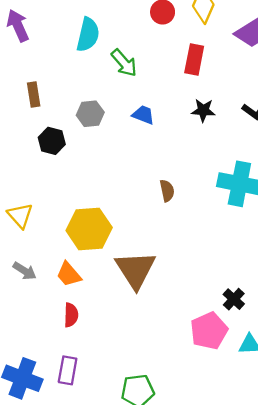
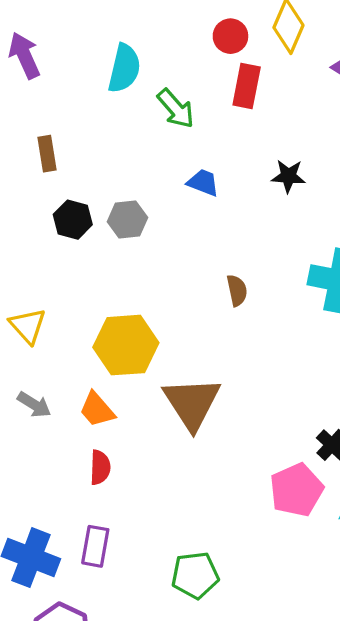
red rectangle: (194, 59) -> (247, 86), moved
gray hexagon: (90, 114) -> (127, 220), moved

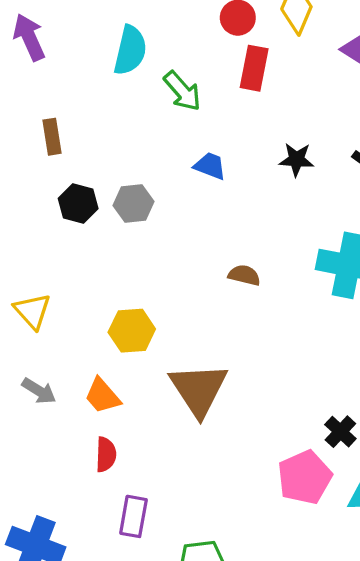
brown semicircle: (237, 290) -> (244, 275), turned -64
yellow hexagon: (126, 345) -> (132, 331), size x0.7
purple rectangle: (95, 546) -> (133, 516), moved

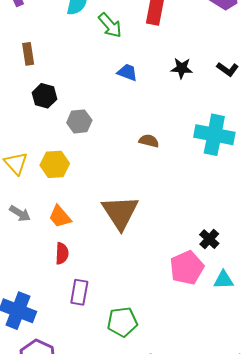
gray hexagon: (133, 203) -> (79, 121), moved
yellow hexagon: (132, 331) -> (55, 164), moved

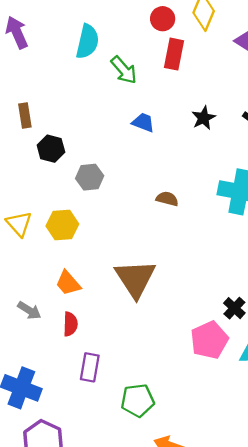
brown rectangle: (28, 54) -> (25, 116), moved
black star: (182, 68) -> (204, 118), turned -30
gray arrow: (20, 213) -> (29, 310), moved

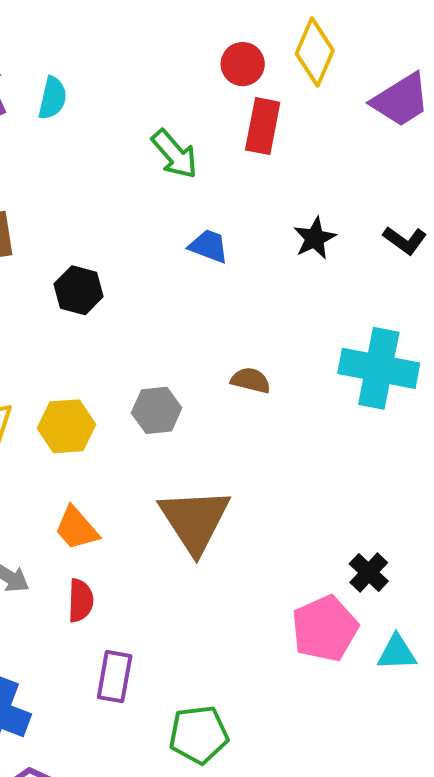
cyan semicircle: (87, 42) -> (53, 98), moved, size x0.7
black hexagon: (51, 149) -> (79, 290), moved
gray hexagon: (90, 177) -> (157, 410), moved

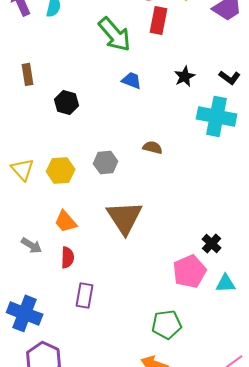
green arrow: (175, 154) -> (115, 34), size x1.4
cyan cross: (379, 368) -> (217, 116), moved
green pentagon: (199, 735) -> (167, 324), moved

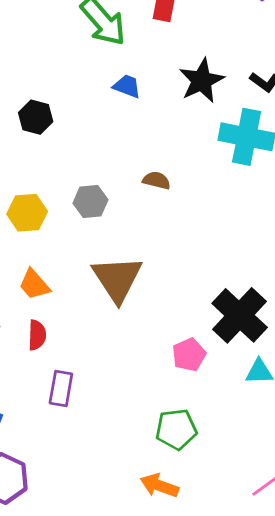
black star: (185, 76) -> (202, 81), size x1.5
black cross: (212, 243) -> (240, 315), size x2.0
pink pentagon: (190, 271) -> (189, 355), moved, size x0.7

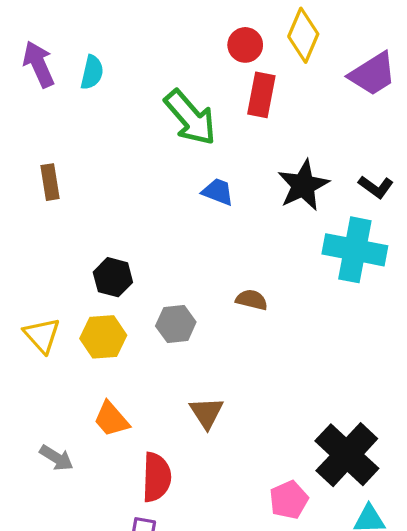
black hexagon: (36, 117) -> (113, 277), moved
brown triangle: (117, 279) -> (206, 413), size x0.6
red semicircle: (37, 335) -> (156, 477), moved, size x1.4

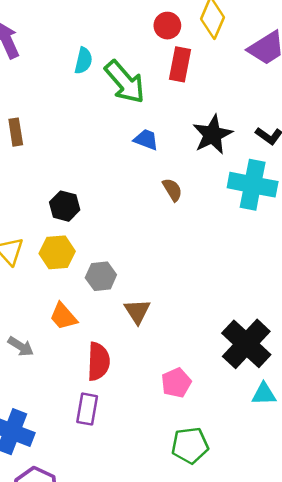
cyan semicircle: (92, 72) -> (83, 61), moved
brown semicircle: (252, 300) -> (172, 190), moved, turned 45
gray hexagon: (176, 324) -> (101, 276), moved
pink pentagon: (289, 500) -> (176, 383), moved

